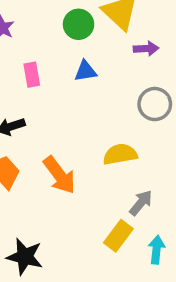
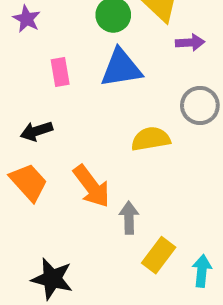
blue triangle: (85, 71) -> (121, 68), size x1.6
yellow semicircle: (120, 154) -> (151, 139), moved
gray arrow: (141, 203) -> (129, 218), moved, turned -40

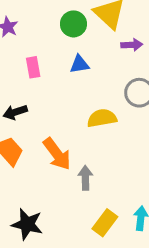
blue triangle: (121, 68) -> (79, 64), size x0.6
yellow rectangle: (159, 255) -> (105, 223), moved

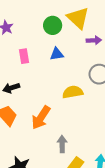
orange arrow: (57, 154) -> (41, 118), turned 70
gray arrow: (85, 178) -> (62, 144), moved

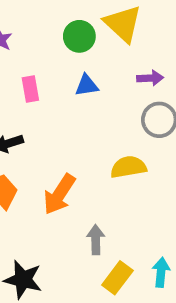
purple arrow: (94, 40) -> (150, 78), moved
yellow semicircle: (73, 92) -> (128, 167), moved

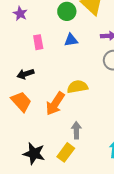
yellow semicircle: (128, 167) -> (77, 87), moved
yellow rectangle: (117, 278) -> (66, 152), moved

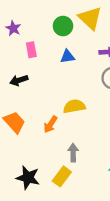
pink rectangle: (38, 42) -> (31, 50), moved
black arrow: (25, 74) -> (19, 80), moved
orange arrow: (55, 104) -> (51, 124), size x0.7

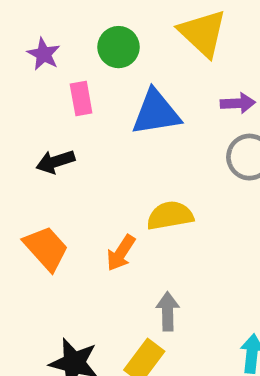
green circle: (63, 26) -> (119, 47), moved
blue triangle: (67, 57) -> (156, 113), size x1.6

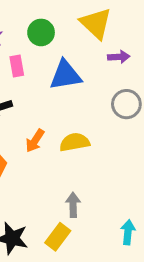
purple arrow: (238, 103) -> (119, 57), moved
orange arrow: (121, 253) -> (35, 141), moved

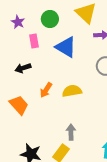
blue triangle: (65, 75) -> (66, 47), turned 40

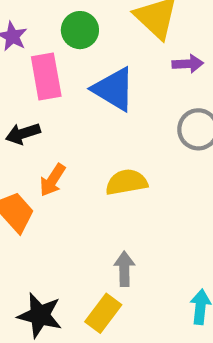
pink rectangle: (34, 41) -> (46, 77), size x1.5
orange arrow: (46, 90) -> (52, 180), moved

